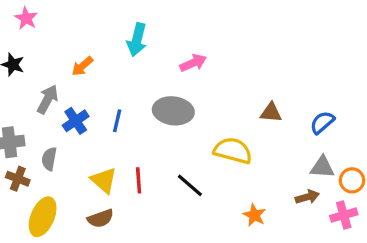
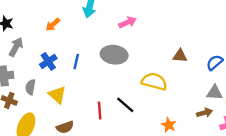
gray arrow: (48, 99) -> (16, 47), moved
yellow triangle: (104, 180) -> (57, 95), moved
red line: (139, 180) -> (100, 110), moved

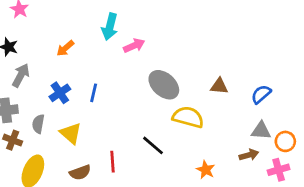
pink arrow: (128, 22) -> (134, 46), moved
gray ellipse: (114, 55) -> (164, 85), moved, turned 35
red line: (100, 110) -> (113, 162), moved

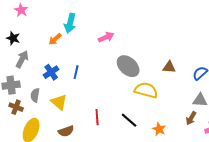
cyan arrow: (110, 27) -> (70, 23), moved
black line: (153, 145) -> (129, 120), moved
brown arrow: (249, 155) -> (191, 118), turned 136
red line: (113, 162) -> (97, 117), moved

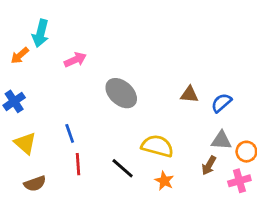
pink arrow: (106, 37) -> (75, 60), moved
brown triangle: (169, 67) -> (189, 95), moved
blue line: (76, 72) -> (70, 133), moved, turned -32
yellow semicircle: (146, 90) -> (157, 146), moved

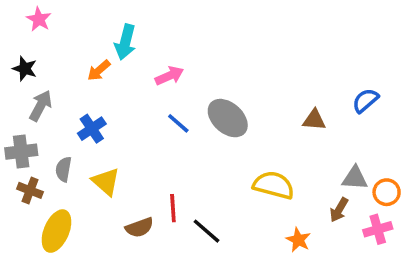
blue semicircle: (221, 103) -> (365, 100), moved
blue line: (70, 133) -> (178, 123), moved, turned -30
black line: (123, 168) -> (207, 231), moved
orange star: (164, 181) -> (298, 240), moved
brown semicircle: (35, 184) -> (139, 227), moved

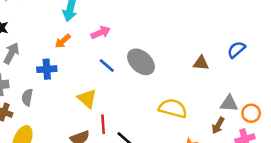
orange arrow: (99, 70) -> (63, 41), moved
blue cross: (92, 129) -> (47, 69), turned 30
yellow triangle: (106, 182) -> (87, 99), moved

